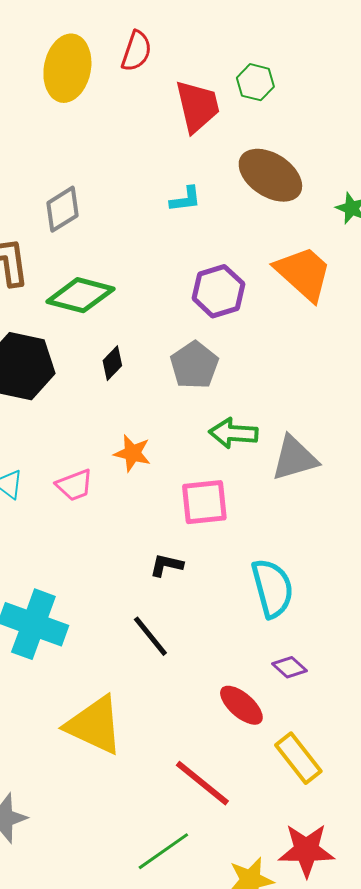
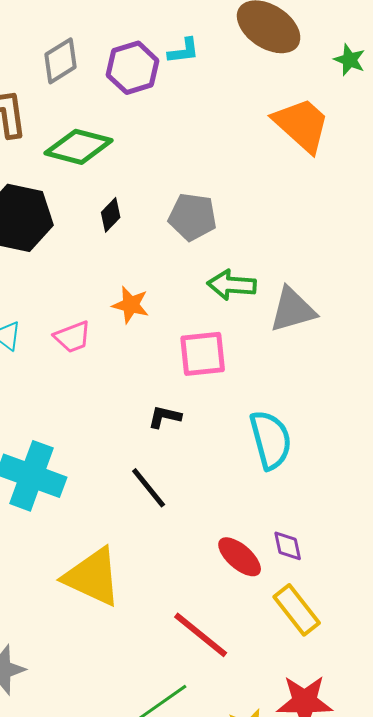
purple hexagon: (218, 291) -> (133, 68), moved
gray pentagon: (194, 365) -> (193, 217), turned -30
purple diamond: (289, 667) -> (288, 546), moved, turned 36

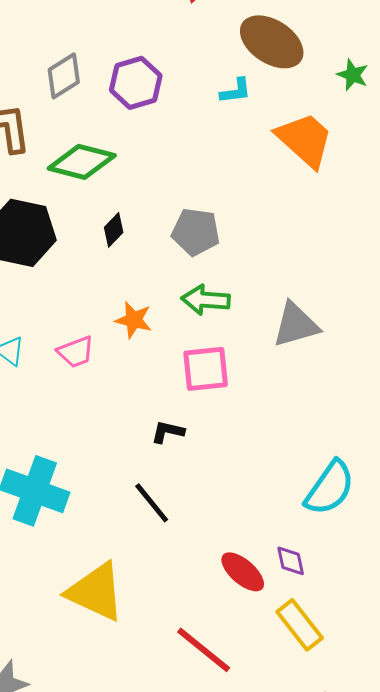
cyan L-shape: (184, 51) -> (236, 91), moved
green arrow: (232, 285) -> (206, 300), moved
cyan semicircle: (271, 440) -> (330, 488), moved, turned 50

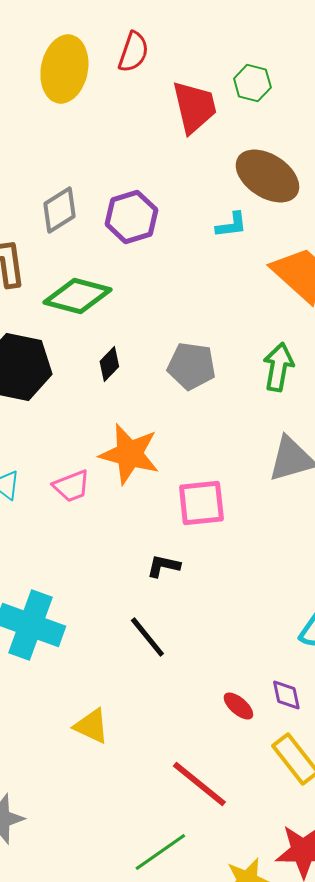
green arrow: (206, 300) -> (278, 367), moved, turned 96
orange star: (134, 320) -> (129, 454), size x1.6
red ellipse: (243, 572) -> (238, 706), size x0.7
yellow triangle: (96, 592) -> (91, 726), size x0.6

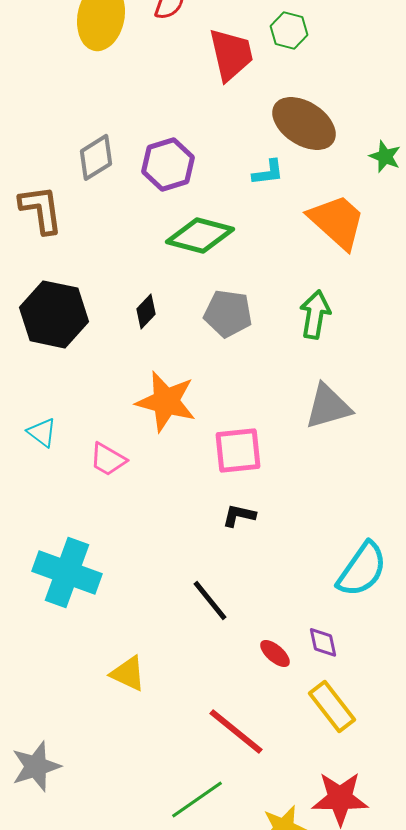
green diamond: (77, 296) -> (200, 235), moved
pink trapezoid: (71, 486) -> (108, 459), moved, turned 51
black L-shape: (163, 566) -> (239, 515), moved
black line: (147, 637) -> (210, 600), moved

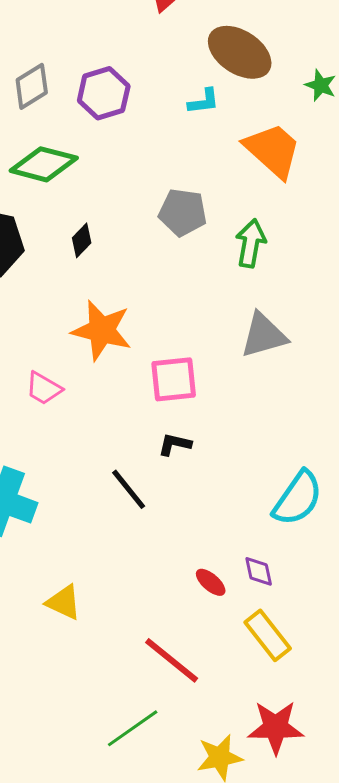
green diamond: (200, 235) -> (44, 164), moved
gray pentagon: (228, 313) -> (183, 212), moved
black line: (210, 600) -> (129, 489), moved

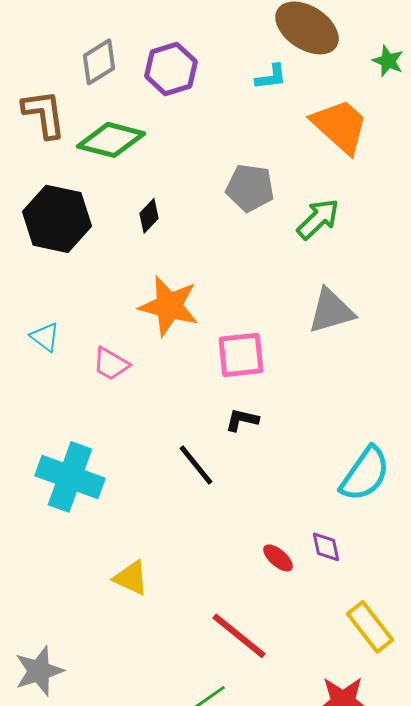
green arrow: (251, 243) -> (318, 219), turned 36
yellow rectangle: (268, 635) -> (370, 627), moved

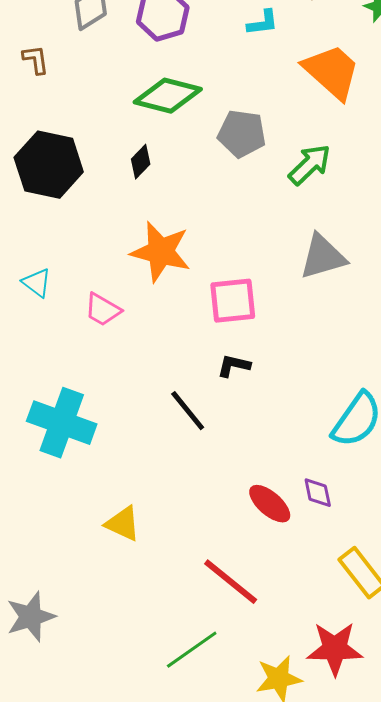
brown L-shape: (44, 114) -> (36, 60), size x0.6
green diamond: (111, 140) -> (168, 96), moved
red ellipse: (278, 558) -> (270, 504), size x1.4

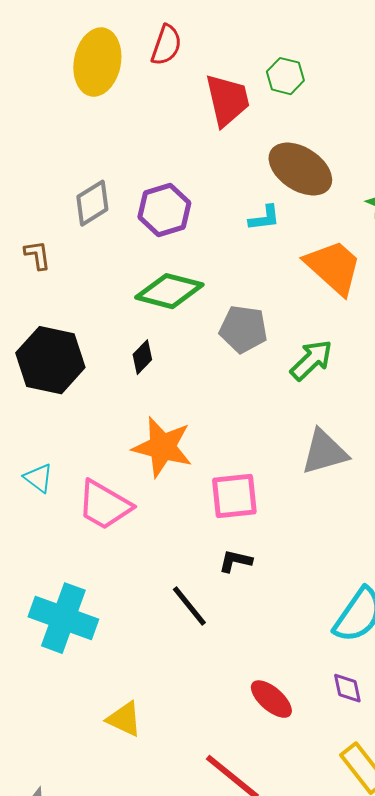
pink trapezoid: (103, 310) -> (104, 505), size x1.5
purple diamond: (318, 493) -> (347, 688), moved

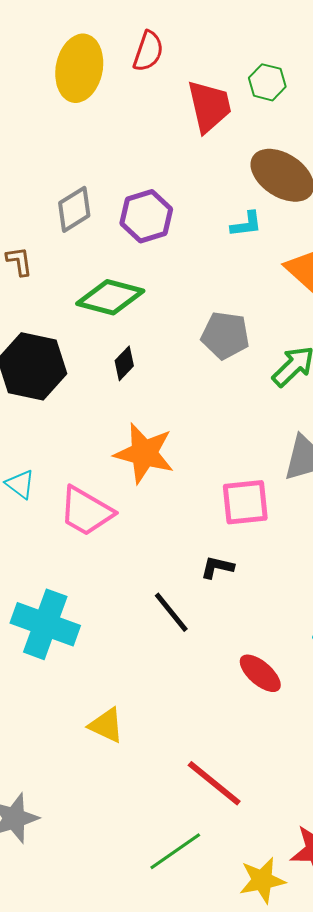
green diamond: (169, 291) -> (110, 297), moved
pink square: (234, 496) -> (245, 502), moved
red ellipse: (271, 699) -> (260, 673), moved

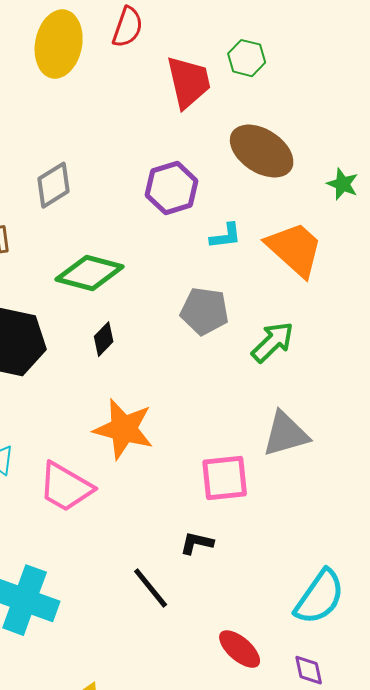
purple hexagon: (146, 216) -> (172, 188), moved
cyan L-shape: (246, 224) -> (226, 236), moved

